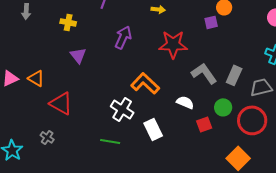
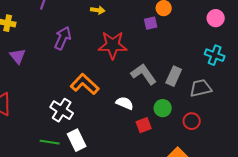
red circle: (252, 120) -> (192, 121), size x0.6
white rectangle: (153, 129) -> (77, 140), moved

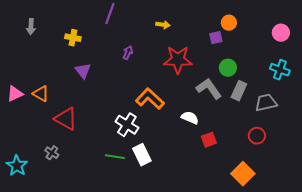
purple arrow: (63, 38) -> (128, 53), size x0.6
green circle: (163, 108) -> (228, 68), moved

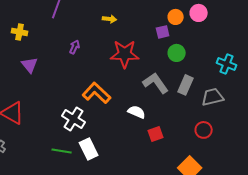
pink circle: (281, 33) -> (199, 13), moved
green circle: (228, 68) -> (177, 53), moved

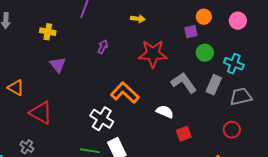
pink circle: (199, 13) -> (238, 21), moved
cyan cross: (227, 64) -> (234, 64), moved

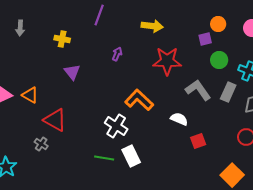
yellow arrow: (138, 19) -> (152, 26), size x1.5
gray cross: (27, 147) -> (41, 144), moved

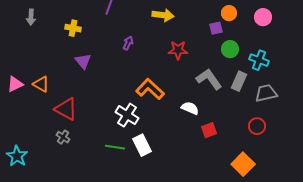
red star: (167, 61) -> (178, 50), size x0.7
gray cross: (41, 144) -> (63, 137), moved

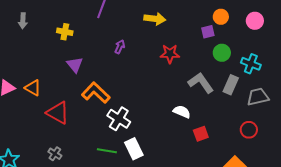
orange L-shape: (150, 89) -> (96, 93), moved
gray cross: (63, 137) -> (55, 154), moved

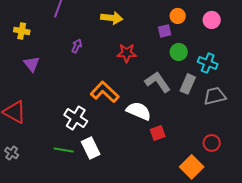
orange L-shape: (96, 93) -> (105, 92), moved
white semicircle: (182, 112) -> (139, 111), size x1.4
red circle: (249, 130) -> (212, 143), moved

